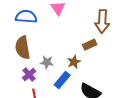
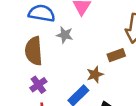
gray star: (47, 62) -> (65, 35), moved

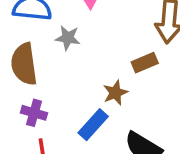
purple cross: (38, 85) -> (34, 113), turned -35

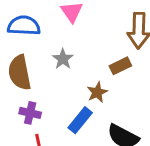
gray star: (68, 38) -> (63, 59), moved, turned 30

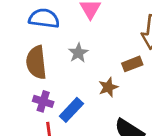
blue rectangle: (80, 120) -> (71, 110), moved

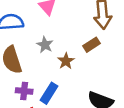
brown star: (108, 87) -> (66, 61), moved

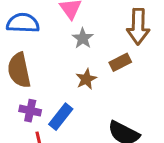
gray star: (45, 45) -> (83, 38), moved

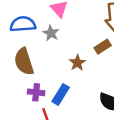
gray star: (83, 38) -> (51, 33), moved

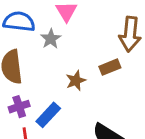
purple cross: (36, 92) -> (19, 107), turned -35

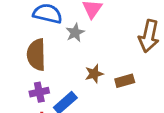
brown rectangle: (110, 67) -> (125, 81), moved

